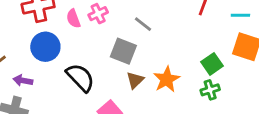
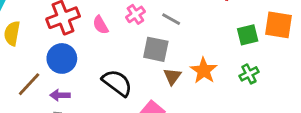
pink cross: (98, 14) -> (135, 14), moved
blue circle: (45, 47) -> (62, 58), moved
green square: (212, 64) -> (248, 35), moved, turned 30

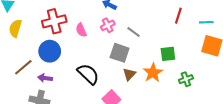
green square: (248, 35) -> (168, 54), moved

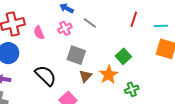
gray line: (134, 32) -> (90, 23), moved
green square: (168, 54) -> (123, 56), turned -35
green cross: (186, 79) -> (132, 89), moved

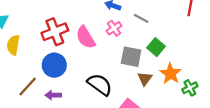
pink semicircle: (39, 33) -> (86, 37), size x1.5
green square: (123, 56) -> (156, 47), moved
green cross: (132, 89) -> (190, 88), moved

